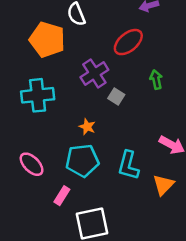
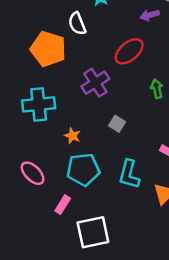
gray square: (116, 96) -> (117, 124), moved
orange star: (87, 127) -> (72, 136), moved

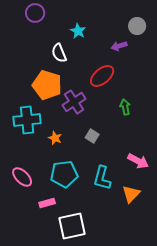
orange pentagon: (48, 49) -> (47, 85), moved
orange star: (72, 136) -> (55, 138), moved
pink rectangle: (63, 205) -> (47, 203), turned 42

